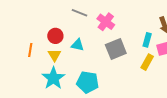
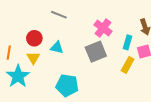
pink cross: (106, 22) -> (103, 28), moved
cyan star: (53, 78) -> (18, 76), moved

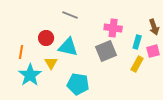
pink cross: (103, 28) -> (113, 28), turned -30
cyan triangle: (57, 47) -> (68, 47), size x1.5
yellow triangle: (33, 58) -> (51, 63), moved

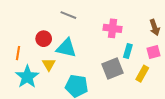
cyan rectangle: (137, 42) -> (128, 51), moved
gray square: (106, 51) -> (113, 68), moved
yellow rectangle: (137, 64) -> (142, 74), moved

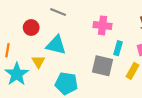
red circle: (44, 39) -> (31, 28), moved
gray square: (113, 68) -> (102, 66), turned 35

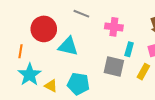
gray line: (58, 12) -> (81, 14), moved
red circle: (31, 28) -> (44, 29), size x1.6
yellow triangle: (38, 62) -> (51, 86), moved, turned -32

